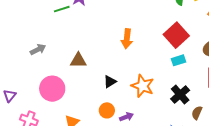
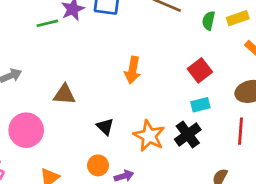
red square: (176, 35) -> (200, 70), size x0.7
black triangle: (110, 82) -> (105, 127), turned -48
black cross: (180, 95) -> (188, 135), moved

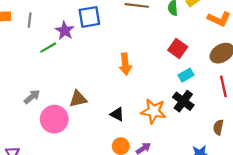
pink circle: (26, 130) -> (54, 119), moved

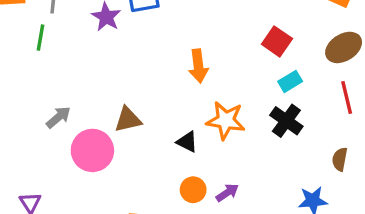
green line: (48, 48) -> (40, 38), moved, turned -49
orange star: (153, 111) -> (226, 120), moved

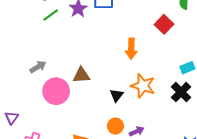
green line: (40, 38) -> (51, 15), moved, turned 35
red square: (277, 41) -> (164, 24), moved
black triangle: (187, 142) -> (116, 95), turned 32

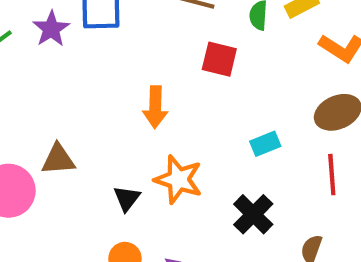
red square: (164, 24) -> (219, 59), turned -30
black cross: (181, 92) -> (253, 214), moved

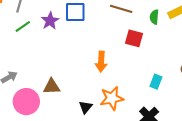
cyan rectangle: (265, 144) -> (156, 82), turned -48
orange star: (178, 179) -> (112, 98), turned -30

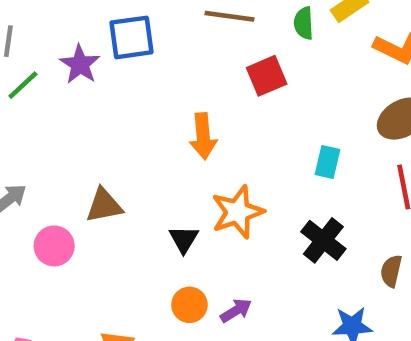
red square: (134, 38) -> (267, 76), turned -30
pink circle: (26, 102) -> (54, 246), size x0.7

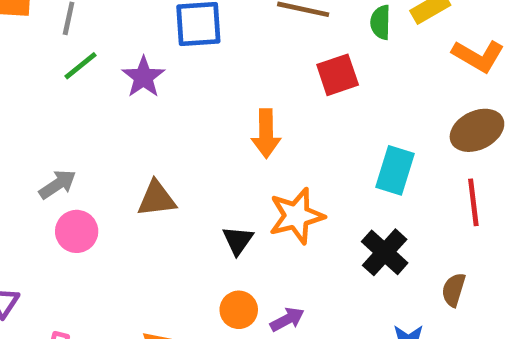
purple star: (80, 64) -> (143, 77), moved
cyan rectangle: (327, 162) -> (395, 170), size x1.4
pink circle: (54, 246) -> (77, 231), moved

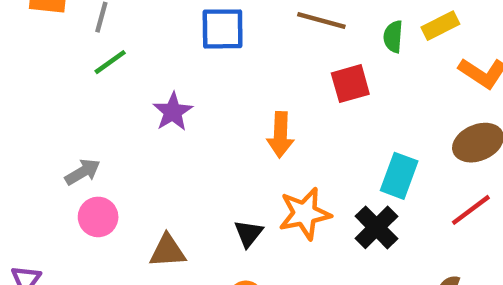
purple star: (143, 77) -> (173, 112), moved
brown triangle: (157, 199) -> (168, 251), moved
red line: (473, 202) -> (471, 210), turned 57
black cross: (385, 252) -> (376, 227), moved

